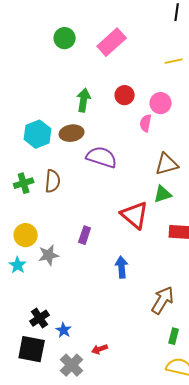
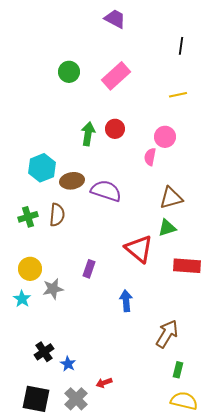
red circle: (125, 95) -> (115, 129), moved
brown ellipse: (72, 133) -> (72, 181), moved
black square: (32, 349) -> (36, 399), moved

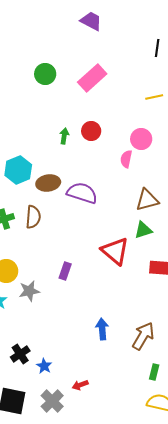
green arrow: (88, 134) -> (64, 136), size x0.7
blue arrow: (126, 301) -> (102, 329), moved

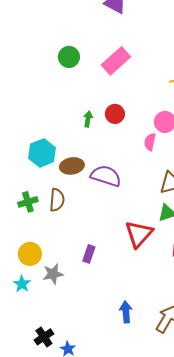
red triangle: (115, 251) -> (139, 234), turned 32

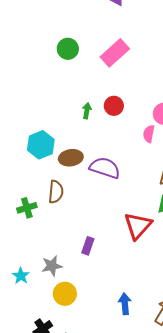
green cross: (28, 202) -> (27, 208), moved
yellow circle: (30, 254) -> (65, 294), moved

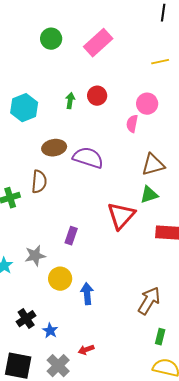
cyan hexagon: (41, 145) -> (24, 108), moved
yellow circle: (65, 294) -> (60, 279), moved
blue arrow: (125, 304) -> (87, 294), moved

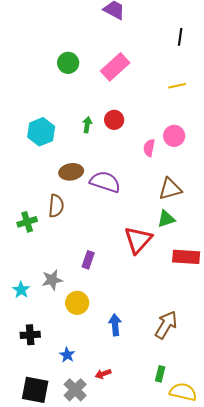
pink circle: (147, 104) -> (174, 136), moved
blue arrow: (87, 294) -> (115, 325), moved
black cross: (26, 319) -> (30, 335), moved, turned 30
green rectangle: (160, 337) -> (160, 374), moved

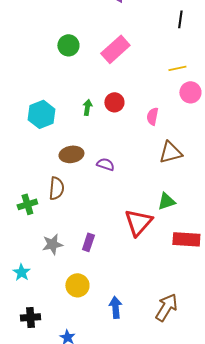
pink circle: (174, 136) -> (190, 92), moved
pink semicircle: (149, 148) -> (152, 116), moved
purple semicircle: (105, 182) -> (105, 164), size x0.6
brown triangle: (170, 189) -> (170, 152), moved
gray star: (52, 280) -> (52, 244), moved

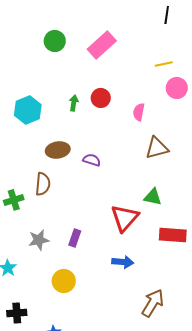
green triangle: (166, 201) -> (153, 197), turned 30
blue arrow: (115, 307) -> (123, 262), moved, turned 100

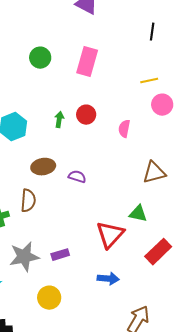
pink rectangle: (102, 45) -> (87, 62), turned -32
brown triangle: (157, 148) -> (154, 173), moved
red rectangle: (173, 235) -> (158, 252), turned -48
purple rectangle: (75, 238) -> (60, 255), turned 54
gray star: (39, 240) -> (24, 257), size x1.4

